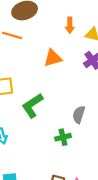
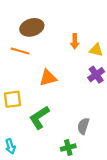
orange triangle: (53, 58) -> (48, 78), moved

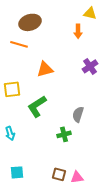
orange arrow: (75, 41) -> (78, 31), moved
yellow triangle: (96, 50) -> (90, 13), moved

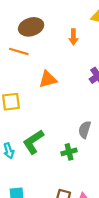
orange arrow: (78, 31) -> (73, 37), moved
green L-shape: (37, 106) -> (33, 142), moved

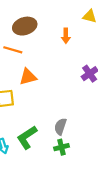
orange triangle: (48, 79) -> (28, 77), moved
gray semicircle: (85, 130) -> (60, 127), moved

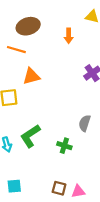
gray semicircle: (60, 127) -> (85, 123), moved
green cross: (61, 147) -> (64, 146), turned 32

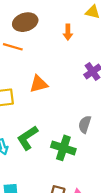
orange triangle: (31, 76) -> (39, 84), moved
green cross: (64, 146) -> (63, 148), size x1.5

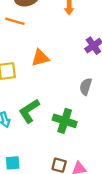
gray semicircle: (85, 124) -> (86, 87), moved

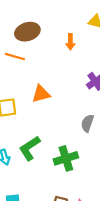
green cross: (65, 121) -> (66, 158), turned -35

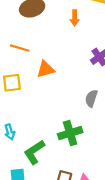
orange line: (15, 57) -> (20, 48), moved
green L-shape: (30, 148) -> (34, 152), moved

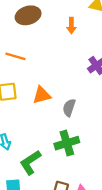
orange triangle: (45, 69) -> (42, 95), moved
gray semicircle: (91, 98) -> (69, 108), moved

